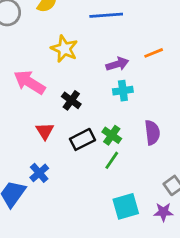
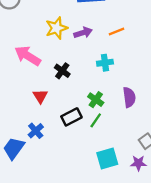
yellow star: (64, 49) -> (56, 28), turned 30
orange line: (154, 53) -> (117, 32), moved
purple arrow: (117, 64) -> (83, 33), moved
black rectangle: (82, 139) -> (71, 117), moved

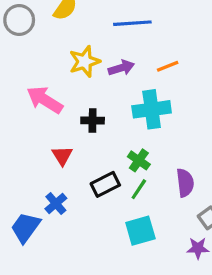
cyan cross: (105, 63) -> (152, 109), size x1.6
black cross: (62, 71) -> (93, 121), turned -35
purple semicircle: (129, 97) -> (185, 183), moved
cyan square: (107, 158) -> (140, 231), moved

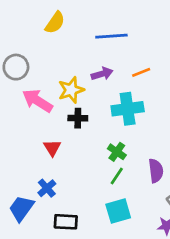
gray circle: (19, 20) -> (16, 67), moved
yellow star: (85, 61) -> (71, 90), moved
black rectangle: (105, 184) -> (66, 222), moved, turned 30

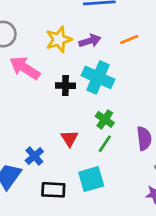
yellow star: (71, 90) -> (59, 39), moved
cyan cross: (128, 109) -> (98, 77), moved, turned 32
red triangle: (52, 148) -> (70, 138), moved
cyan square: (118, 211) -> (91, 179), moved

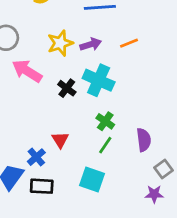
black cross: (65, 86) -> (67, 88), turned 36
red triangle: (70, 138) -> (60, 140), moved
cyan square: (91, 179) -> (92, 180), turned 35
black rectangle: (53, 190) -> (42, 186), moved

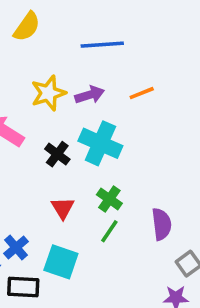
red triangle: (60, 140) -> (63, 208), moved
cyan square: (92, 180) -> (61, 262), moved

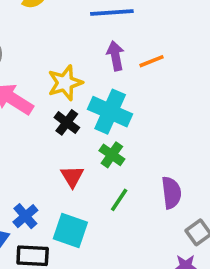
yellow star: (48, 93) -> (65, 83), moved
purple arrow: (90, 95) -> (115, 56), moved, turned -84
green cross: (109, 199) -> (112, 155), moved

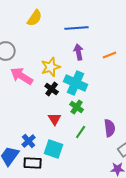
orange line: (151, 61) -> (110, 55), moved

